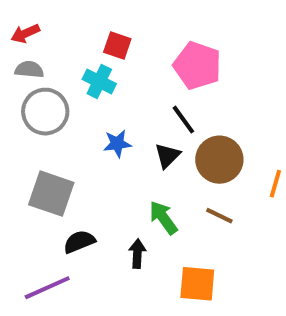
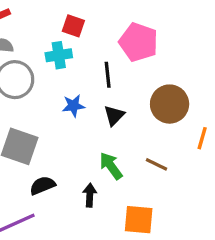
cyan cross: (99, 82) -> (59, 55), turned -35
black line: (183, 120) -> (108, 75), moved, turned 30
brown circle: (219, 160) -> (170, 104), moved

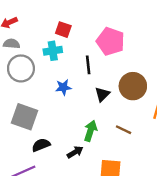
black triangle: (114, 115) -> (102, 94), moved
green arrow: (111, 166) -> (90, 131), turned 54
black arrow: (90, 195) -> (75, 152), turned 56

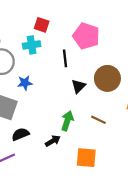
blue star: (63, 87) -> (25, 83), moved

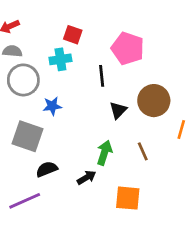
brown line: (98, 120) -> (143, 151), turned 40

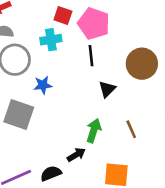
pink pentagon: (128, 48) -> (94, 24), moved
brown circle: (154, 101) -> (142, 64), moved
black semicircle: (47, 169) -> (51, 173), moved

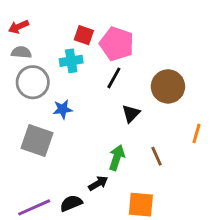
black line: (91, 56) -> (114, 78), turned 35

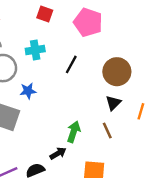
red square: (84, 35) -> (45, 14), moved
pink pentagon: (117, 44) -> (88, 22), moved
black triangle: (131, 114) -> (113, 103), moved

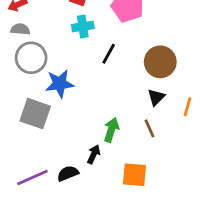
cyan cross: (35, 50) -> (83, 27), moved
blue star: (28, 91) -> (60, 84), size x1.5
black arrow: (58, 153) -> (94, 154), turned -35

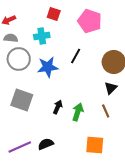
cyan cross: (83, 27) -> (42, 36), moved
blue star: (60, 84) -> (48, 67), moved
black arrow: (94, 154) -> (58, 107), moved

